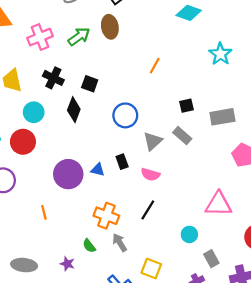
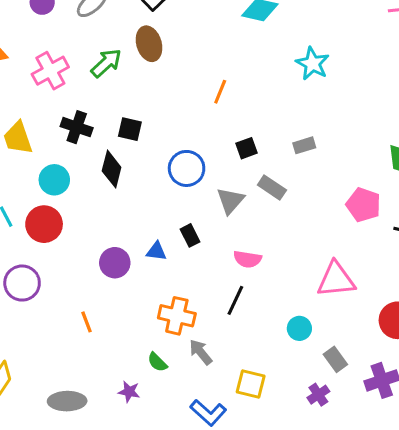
black square: (186, 106) -> (247, 148), moved
gray rectangle: (222, 117) -> (304, 145), moved, size x0.6
purple circle: (68, 174) -> (115, 263), size x0.7
pink semicircle: (150, 174) -> (247, 259), moved

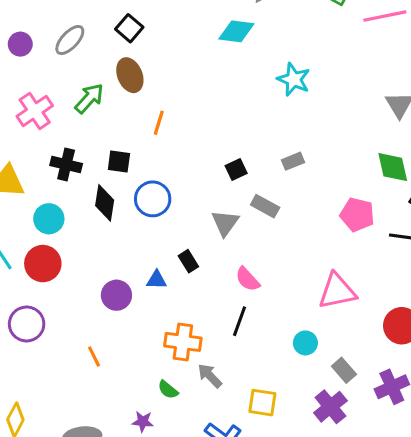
orange line: (220, 92) -> (159, 123), moved
blue circle: (187, 168) -> (153, 199), moved
pink semicircle: (247, 259) -> (247, 279), turned 44
purple cross: (318, 395) -> (330, 407), size x1.5

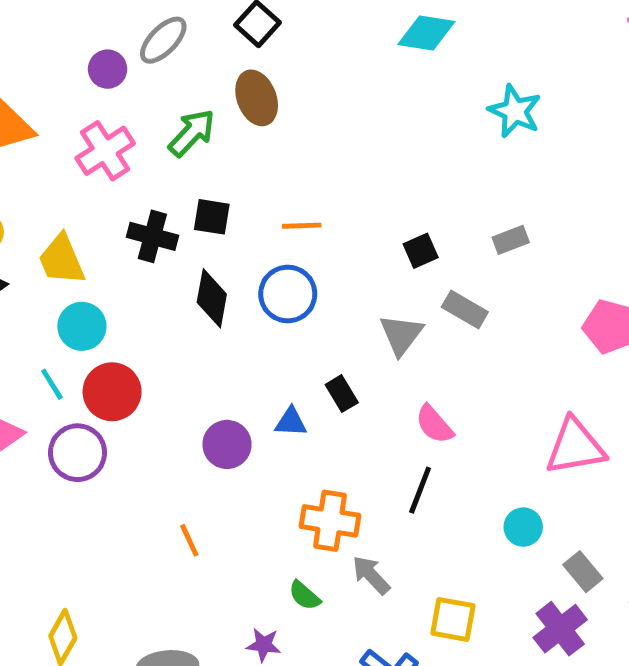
purple circle: (20, 44) -> (108, 69), moved
orange line: (159, 123) -> (302, 226), moved, turned 70
black square: (119, 161) -> (212, 217), moved
cyan circle: (49, 219) -> (82, 326), moved
purple circle: (27, 324) -> (77, 453), moved

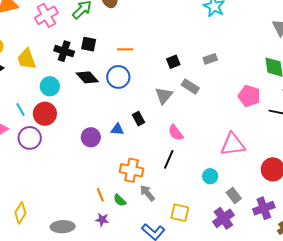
black diamond: (212, 298) -> (87, 77), turned -55
cyan circle: (82, 326) -> (50, 86), moved
orange line: (189, 540) -> (100, 195), moved

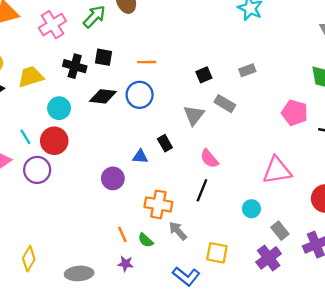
yellow trapezoid: (27, 59) -> (31, 77), turned 95
black diamond: (87, 77) -> (103, 96), turned -40
purple circle: (91, 137) -> (113, 178), moved

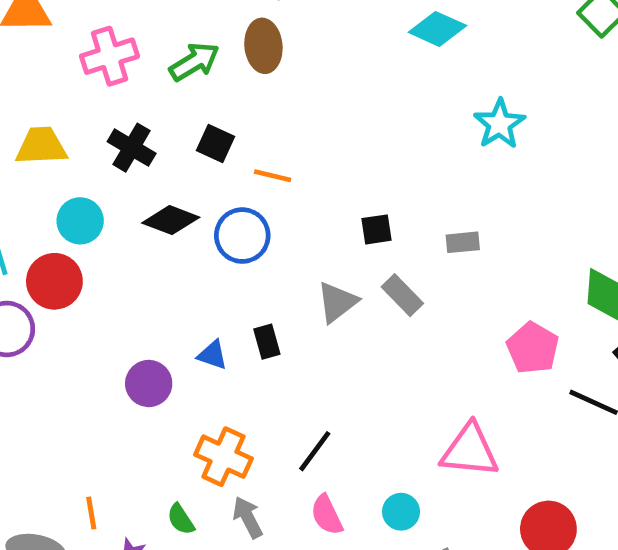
black square: (103, 57) -> (216, 143), moved
pink semicircle: (209, 159) -> (327, 515), moved
orange line: (122, 234) -> (91, 513), moved

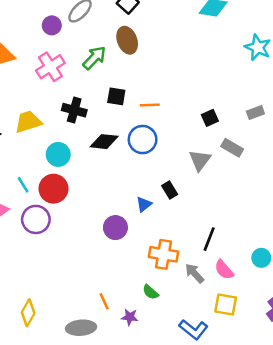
blue triangle: (212, 355) -> (144, 204), turned -42
gray arrow: (248, 517) -> (194, 273), moved

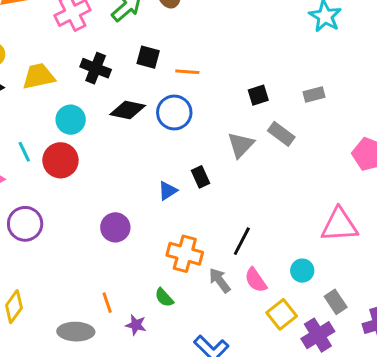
purple circle: (36, 219) -> (25, 224), moved
purple circle: (115, 228) -> (115, 227), moved
yellow square: (226, 304) -> (282, 314), moved, turned 35

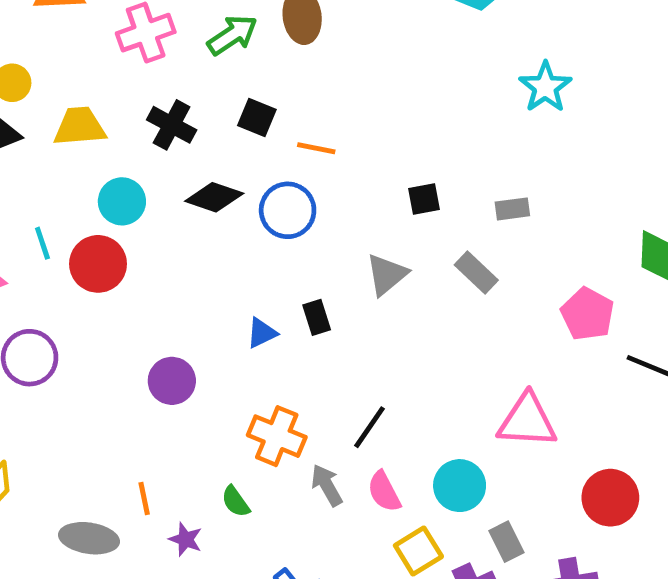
gray rectangle: (281, 134) -> (476, 273), moved
cyan circle: (302, 271) -> (460, 486), size x1.4

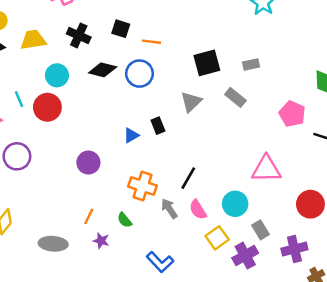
black square: (424, 199) -> (207, 63), size x1.6
orange line: (144, 499) -> (89, 216), moved, turned 42

